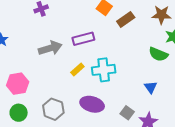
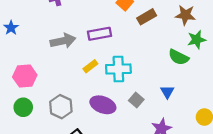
gray square: (127, 113) -> (136, 100), moved

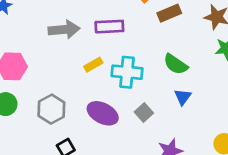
green semicircle: (179, 57) -> (176, 64), moved
blue triangle: (167, 92) -> (183, 97), moved

